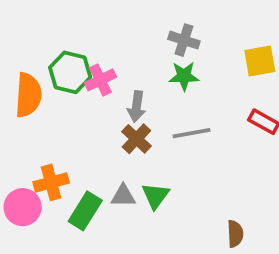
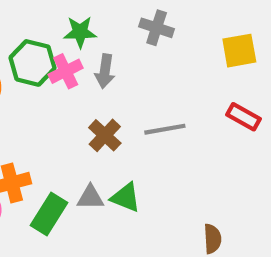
green star: (184, 76) -> (80, 32), moved
gray arrow: (136, 107) -> (105, 71), moved
green triangle: (155, 196) -> (126, 197), turned -44

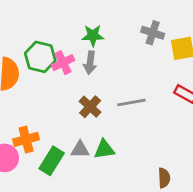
gray cross: (157, 28) -> (153, 33), moved
green star: (80, 32) -> (93, 36), moved
green triangle: (126, 197) -> (104, 149), turned -30

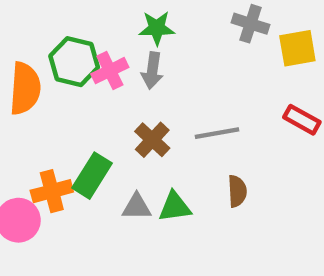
green rectangle: (52, 161) -> (92, 176), moved
brown semicircle: (164, 178) -> (237, 191), moved

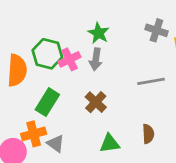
green star: (157, 28) -> (99, 33), turned 30
gray line: (217, 133) -> (151, 81), moved
green rectangle: (92, 176) -> (47, 102), moved
gray triangle: (137, 207) -> (56, 144), moved, turned 36

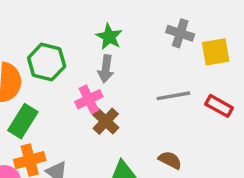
pink cross: (70, 59) -> (89, 99), moved
green rectangle: (47, 102) -> (23, 121), moved
brown semicircle: (148, 134) -> (170, 160), turned -60

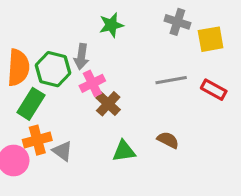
green star: (109, 37) -> (111, 25), turned 30
green hexagon: (47, 62) -> (53, 69), moved
gray arrow: (106, 69) -> (81, 57), moved

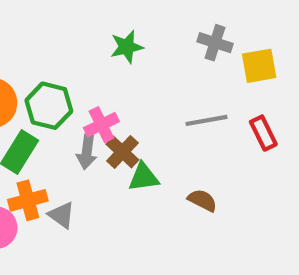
gray arrow: (81, 57) -> (87, 152), moved
red rectangle: (214, 90) -> (263, 133), turned 35
green triangle: (124, 151) -> (143, 177), moved

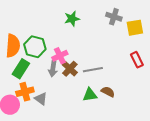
gray line: (207, 120) -> (93, 70), moved
green triangle: (143, 177) -> (90, 95), moved

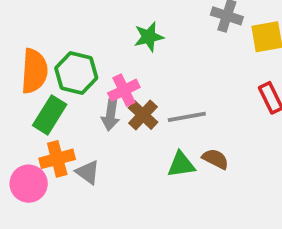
green star: (72, 19) -> (149, 37), moved

